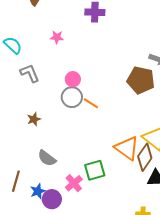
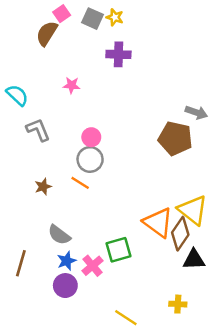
orange line: (91, 103) -> (80, 183), moved
blue star: (38, 191) -> (67, 261), moved

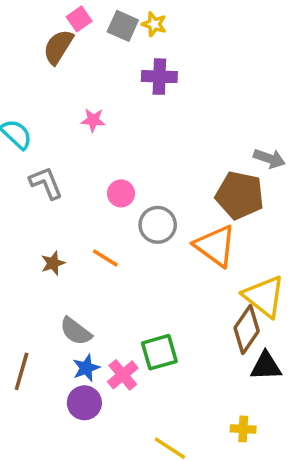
gray circle: (90, 159) -> (158, 225), moved
orange triangle: (158, 222) -> (215, 246), moved

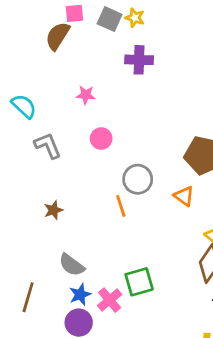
pink square: (79, 19) -> (74, 13), turned 30
pink circle: (121, 193) -> (101, 138), moved
orange triangle: (215, 246) -> (184, 196), size x0.6
orange line: (105, 258) -> (121, 206), moved, turned 40

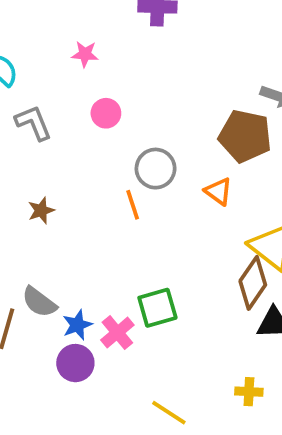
gray semicircle: (72, 265) -> (39, 302), moved

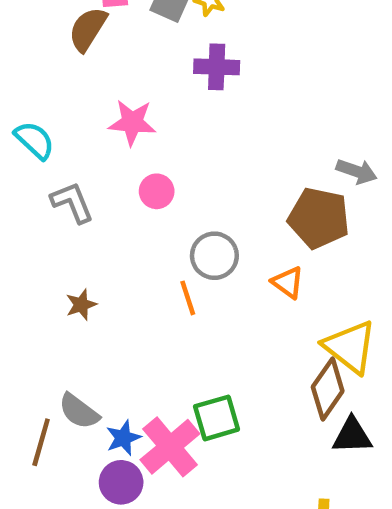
pink star: (85, 54) -> (132, 122), size x1.5
pink cross: (117, 333) -> (170, 447), size x1.5

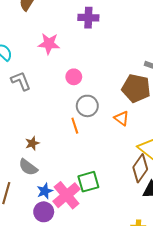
pink circle: (157, 191) -> (74, 77), moved
brown star: (81, 305) -> (32, 143), moved
gray semicircle: (79, 411) -> (28, 167), moved

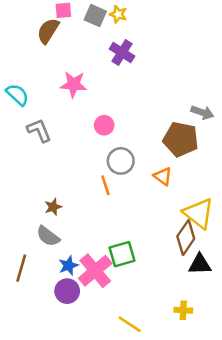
purple cross: (88, 18) -> (122, 53), turned 30

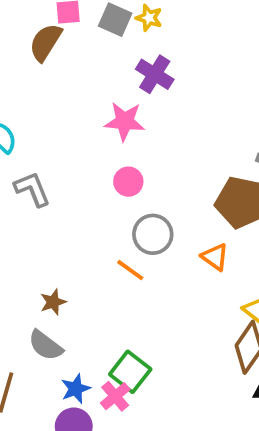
pink star: (74, 84) -> (125, 121), moved
orange line: (105, 185) -> (130, 270), turned -36
green square: (122, 254) -> (130, 372), moved, turned -36
pink cross: (95, 271) -> (115, 396), size x0.6

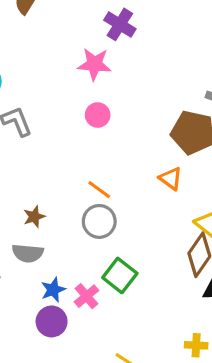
gray circle: (153, 234) -> (99, 221), moved
gray semicircle: (45, 345) -> (28, 253), turned -32
green square: (130, 372) -> (120, 275), moved

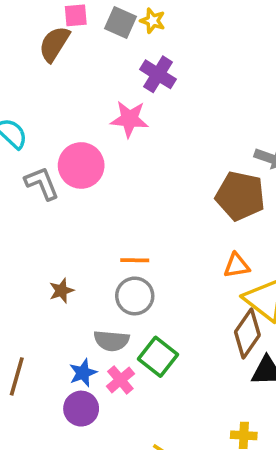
pink circle: (98, 115) -> (81, 165), moved, size x1.6
orange triangle: (171, 179) -> (237, 266), moved, turned -45
orange line: (99, 190) -> (135, 260), turned -35
gray semicircle: (28, 253) -> (112, 341), moved

